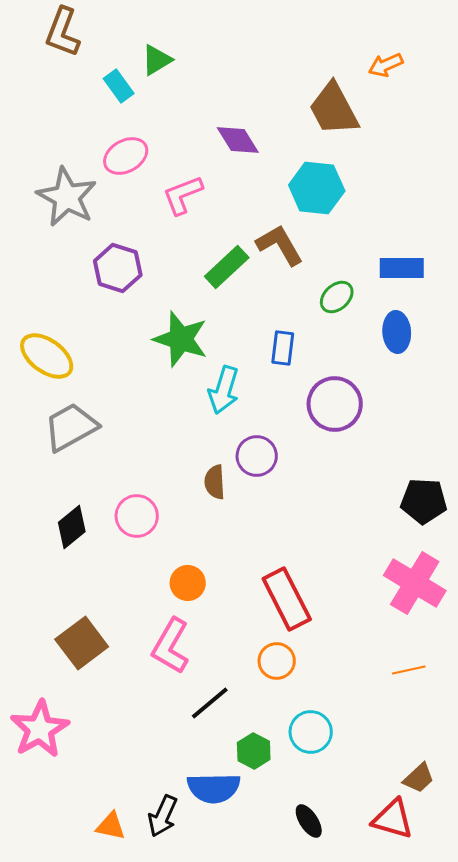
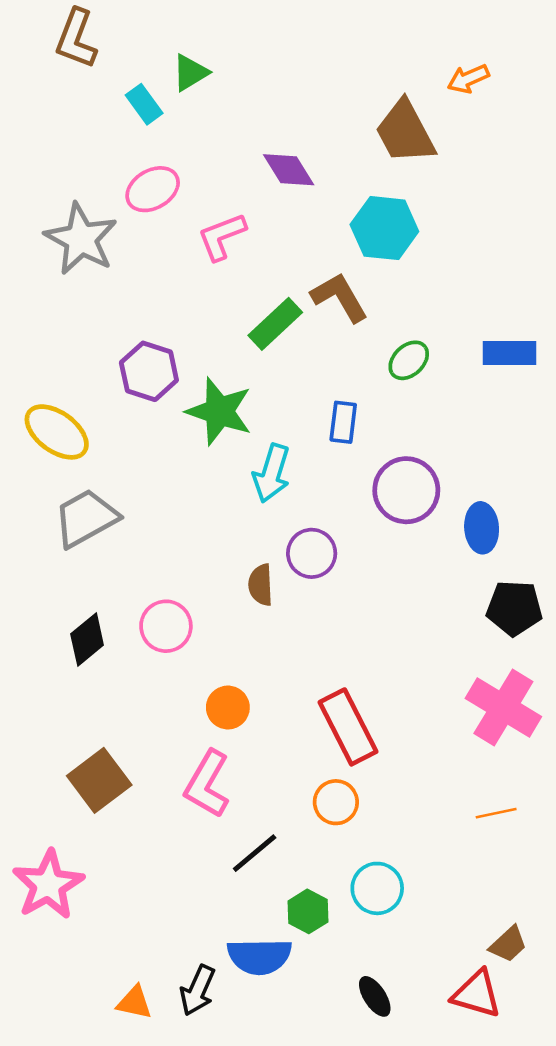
purple hexagon: (118, 268) -> (149, 371), moved
blue rectangle: (402, 268) -> (509, 353), moved
blue ellipse: (397, 332) -> (482, 528), moved

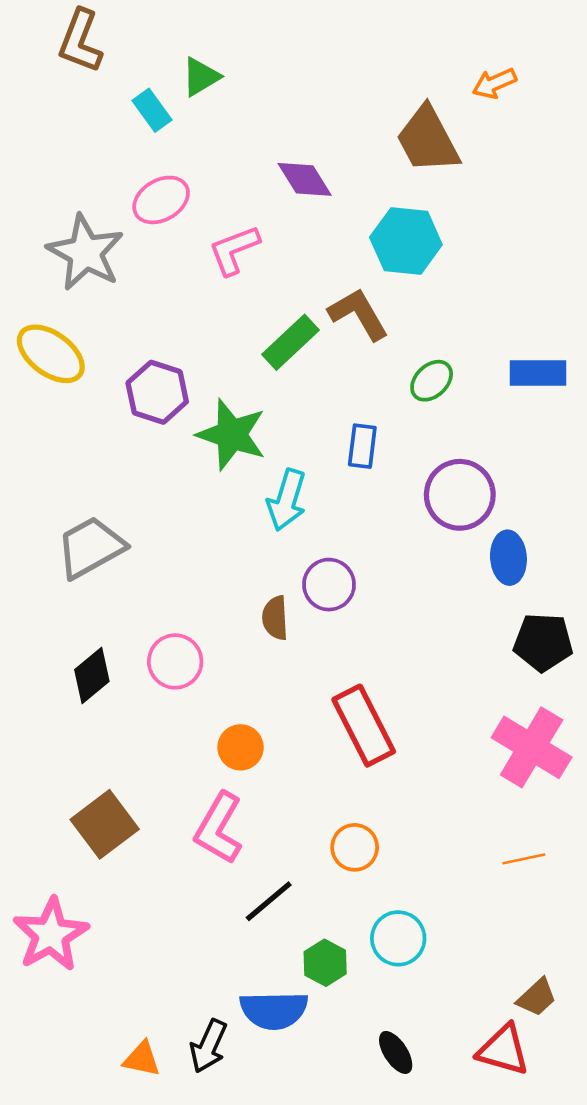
yellow ellipse: (57, 432) -> (51, 354), moved
purple circle: (406, 490) -> (460, 495), moved
red rectangle: (348, 727) -> (364, 726), moved

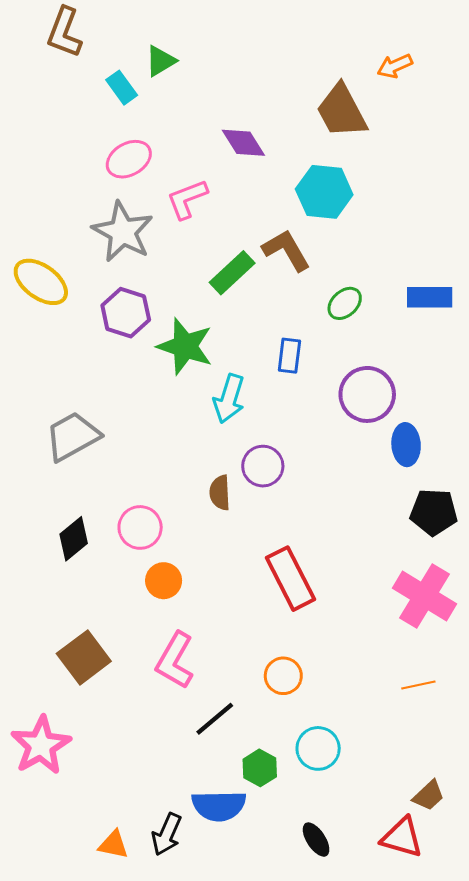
gray star: (85, 253) -> (123, 232), moved
orange circle: (241, 747) -> (164, 581), moved

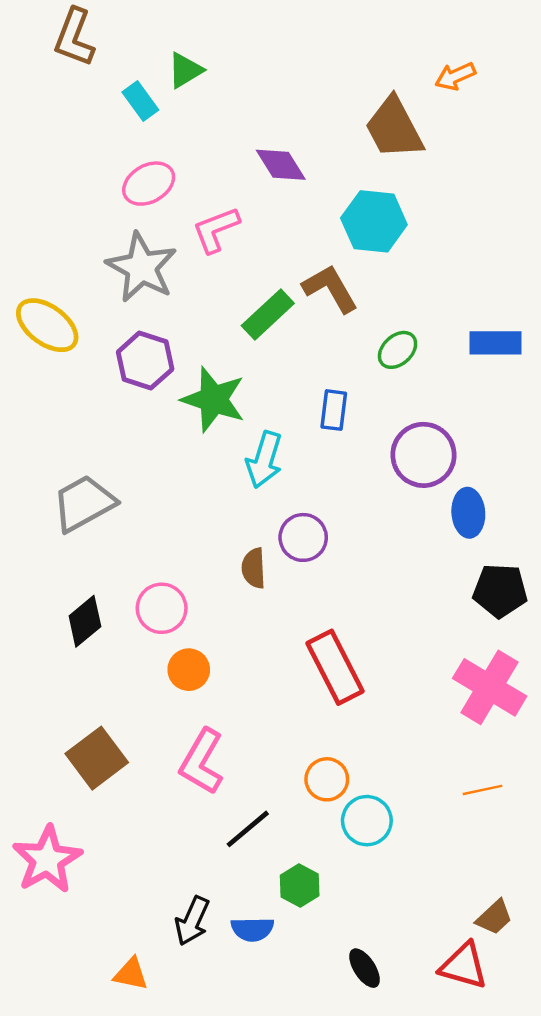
cyan circle: (318, 748) -> (367, 821), moved
blue semicircle: (219, 806) -> (252, 929), size x0.7
black arrow: (167, 834) -> (192, 921), moved

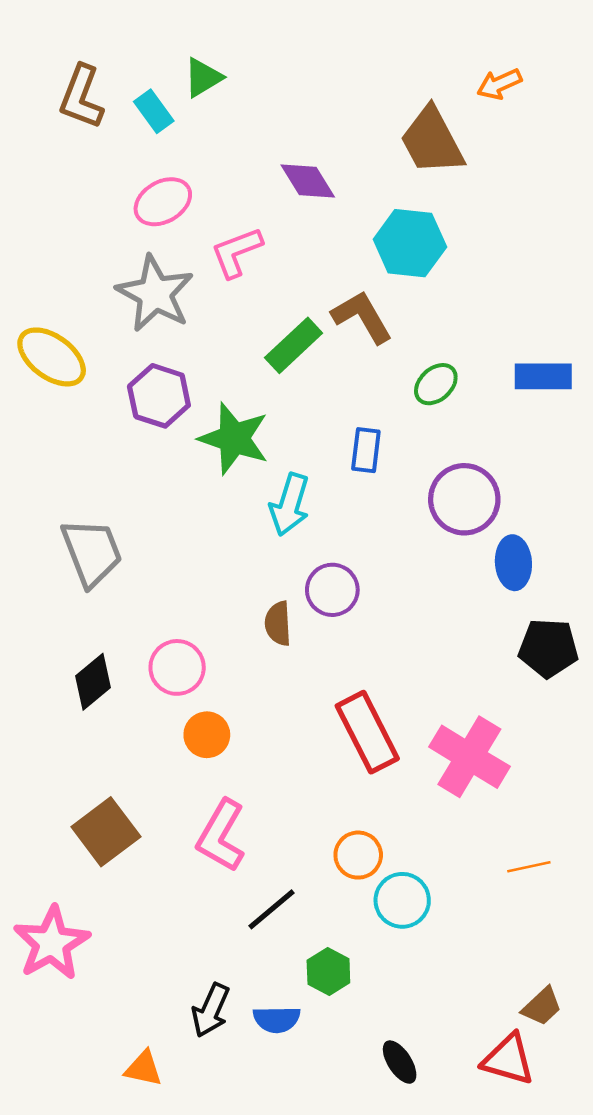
brown L-shape: (74, 37) -> (81, 97), moved
gray trapezoid: (84, 503) -> (92, 552), turned 98
pink cross: (490, 687) -> (469, 757), moved

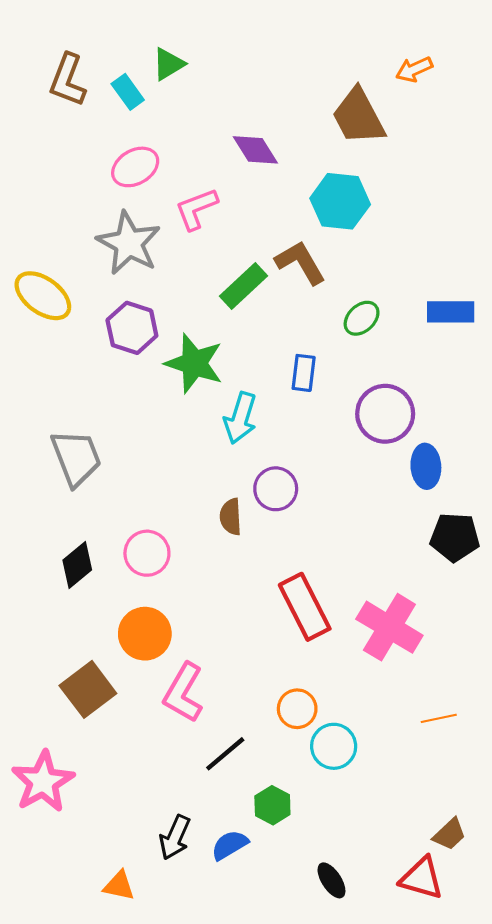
orange circle: (207, 735) -> (145, 634), moved, size x1.4
blue semicircle: (277, 1019) -> (230, 845), turned 150

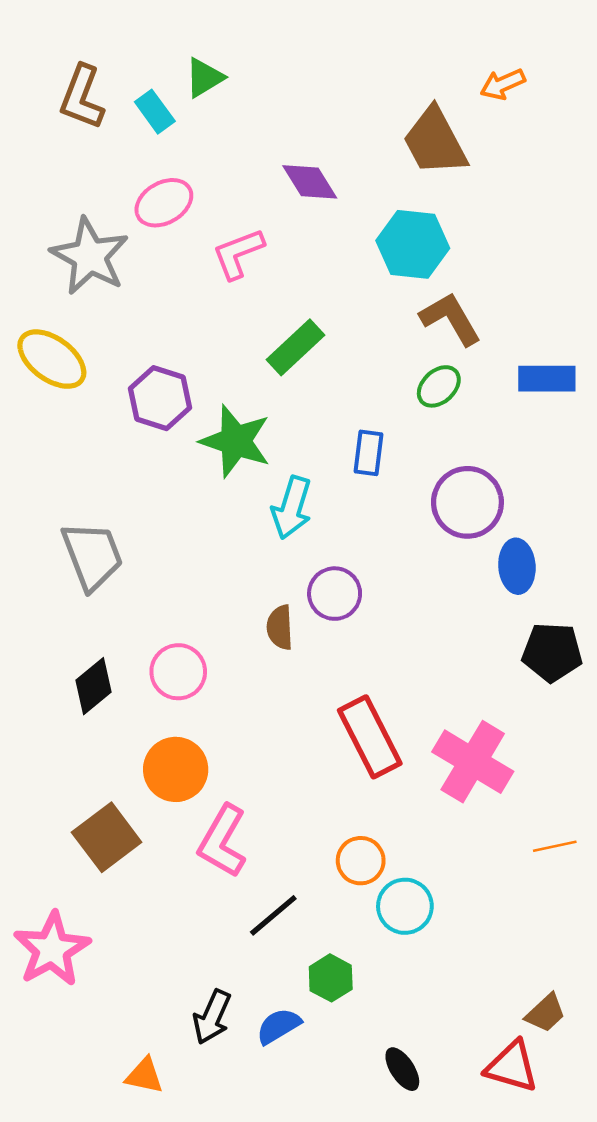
gray star: (129, 243) -> (90, 256), moved
brown L-shape: (300, 262) -> (451, 319), moved
orange line: (439, 718) -> (555, 846), moved

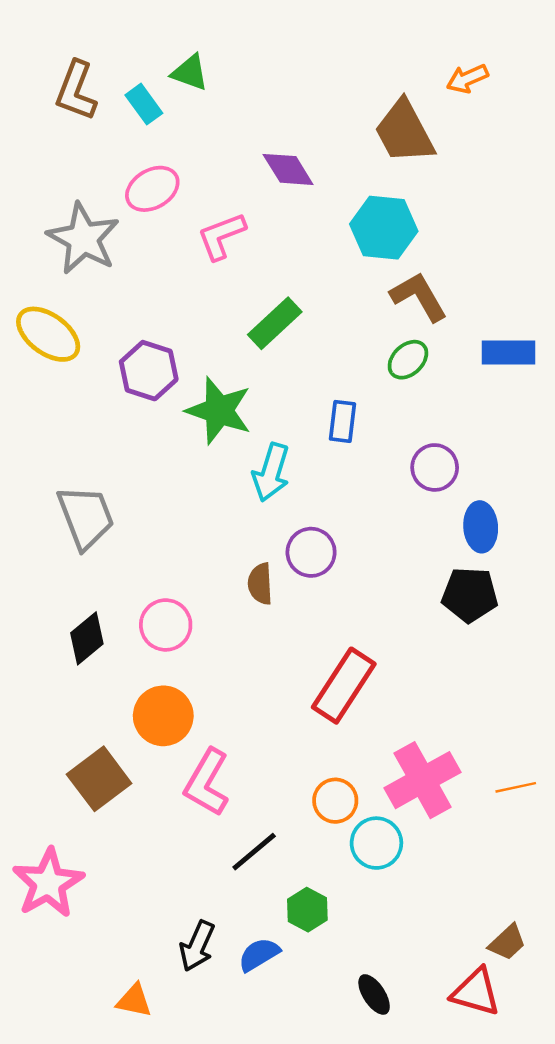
green triangle: (204, 78) -> (190, 73), turned 51
purple circle: (467, 502) -> (435, 467), size x0.7
black pentagon: (552, 652) -> (470, 595), moved
red rectangle: (370, 737) -> (344, 686), turned 60
pink cross: (473, 762) -> (423, 780), moved, turned 30

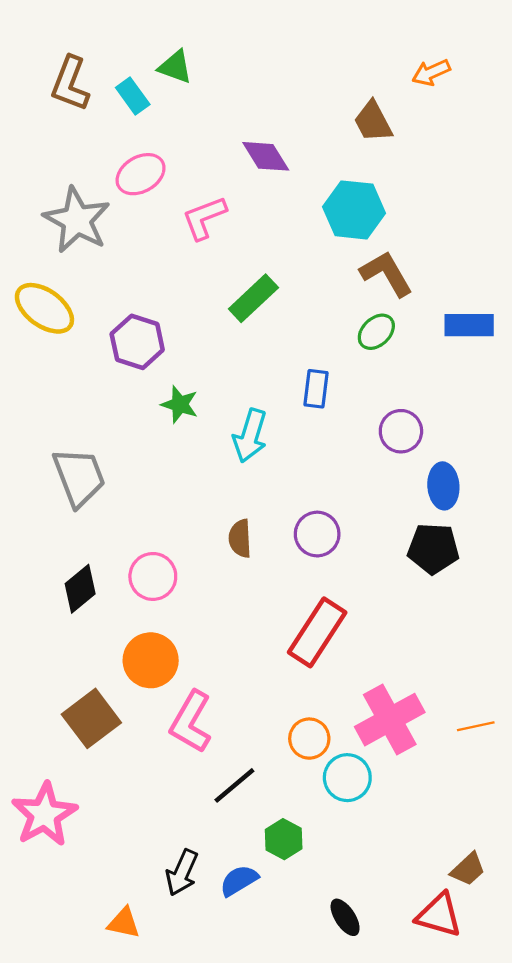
brown trapezoid: (404, 132) -> (373, 122), size x0.7
green star: (219, 411) -> (180, 404), moved, size x0.6
purple circle: (311, 552) -> (317, 534), moved

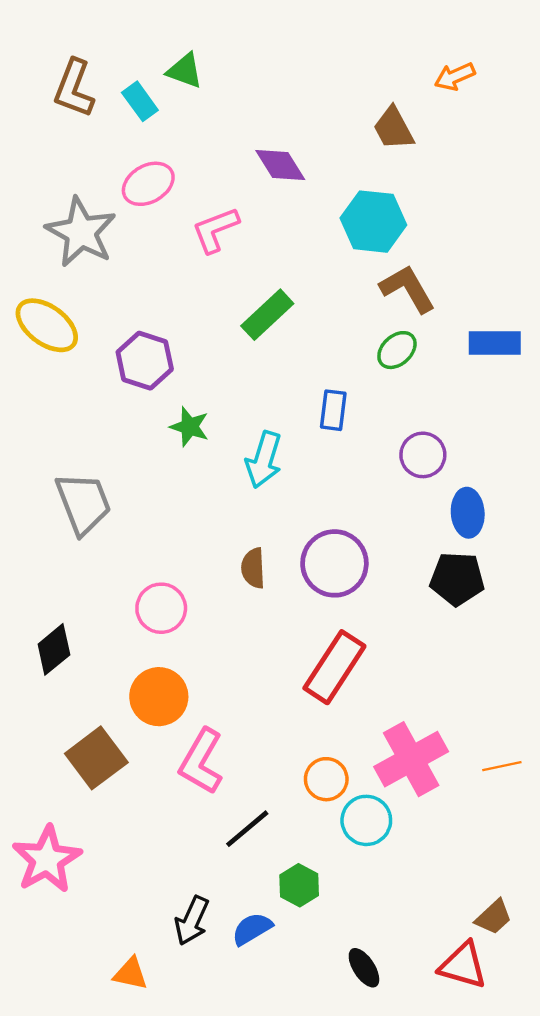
purple circle: (317, 534) -> (334, 563), size x1.4
black diamond: (80, 589) -> (54, 649), moved

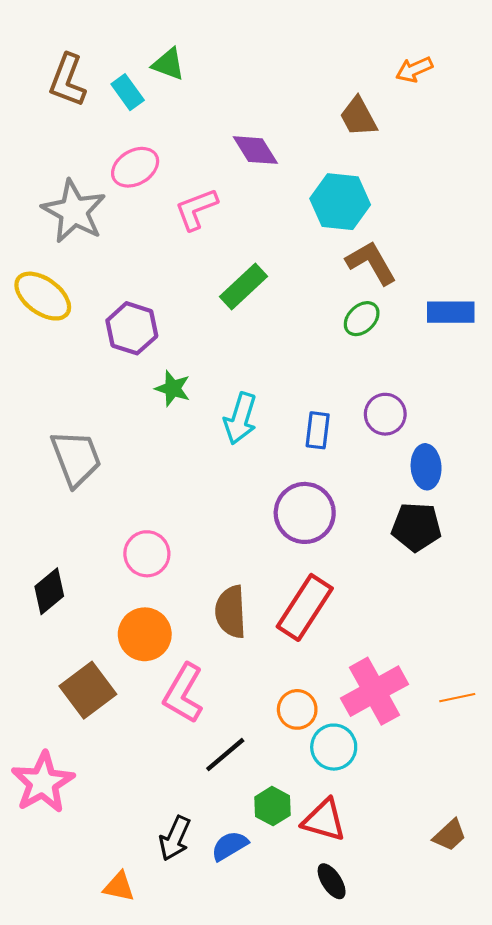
blue rectangle: (333, 410) -> (318, 430), moved
brown semicircle: (253, 568) -> (231, 612), moved, size x1.4
red triangle: (463, 965) -> (324, 820), moved

